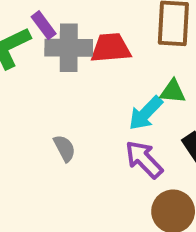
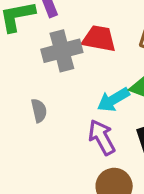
gray cross: (69, 48) -> (62, 51), moved, turned -30

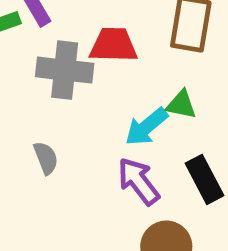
gray cross: (62, 51) -> (65, 70), turned 30

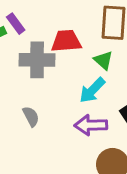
green triangle: (181, 105) -> (103, 60), moved, turned 36
purple arrow: (139, 181) -> (91, 125), turned -48

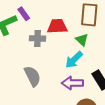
gray cross: (37, 60) -> (37, 38), size x0.7
gray semicircle: (31, 116) -> (32, 76), size x1.5

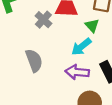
gray cross: (37, 38) -> (43, 20), turned 35

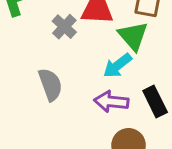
green triangle: (92, 26) -> (133, 36), size x1.5

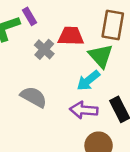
gray semicircle: (50, 84) -> (34, 97), turned -40

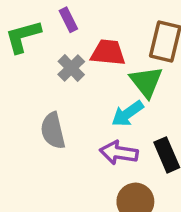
purple rectangle: (29, 16) -> (68, 20), moved
gray semicircle: (34, 97) -> (53, 131), turned -136

